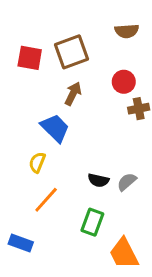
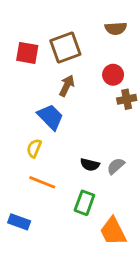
orange line: (46, 200) -> (42, 182), turned 70

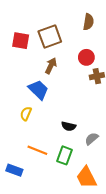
brown semicircle: (116, 28) -> (88, 22), turned -77
gray semicircle: (116, 166) -> (92, 139), moved
orange line: (42, 182) -> (37, 150), moved

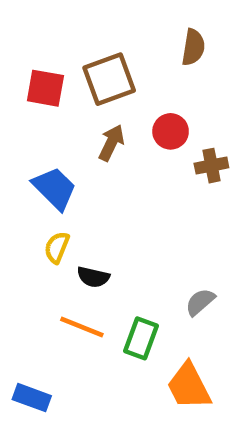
red circle: (86, 57) -> (171, 131), moved
blue trapezoid: (38, 90) -> (55, 188), moved
black semicircle: (69, 126) -> (93, 277), moved
blue rectangle: (14, 170) -> (32, 398), moved

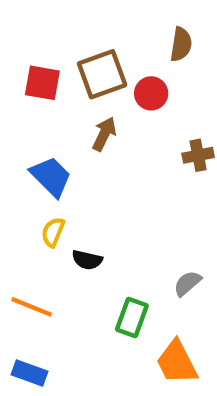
red circle: (171, 131) -> (151, 93), moved
orange line: (82, 327) -> (32, 307), moved

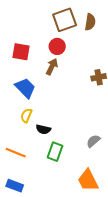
brown square: (102, 74) -> (65, 20), moved
red square: (42, 83) -> (21, 52), moved
red circle: (151, 93) -> (57, 46), moved
green rectangle: (132, 318) -> (55, 152), moved

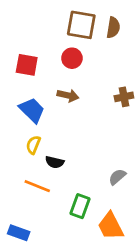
brown square: (65, 20) -> (81, 25), turned 30
brown arrow: (52, 67) -> (68, 96), moved, turned 77
green rectangle: (55, 152) -> (80, 206), moved
orange line: (16, 153) -> (37, 186), moved

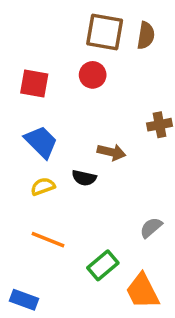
brown arrow: (68, 96) -> (111, 152), moved
yellow semicircle: (33, 145) -> (43, 186), turned 48
black semicircle: (55, 162) -> (84, 178), moved
green rectangle: (80, 206) -> (103, 265), turned 30

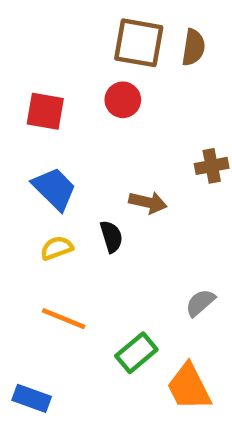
black semicircle: (84, 178) -> (111, 237), turned -120

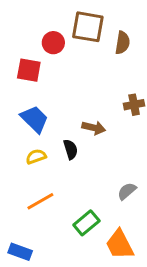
brown semicircle: (193, 47) -> (122, 43), moved
red circle: (123, 100) -> (53, 43), moved
orange line: (64, 319) -> (40, 201), turned -52

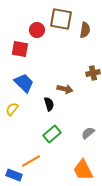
yellow semicircle: (36, 157) -> (12, 109), moved, turned -32
orange line: (40, 201) -> (31, 161), moved
green rectangle: (86, 223) -> (52, 134), moved

